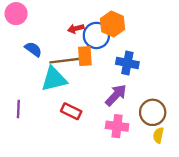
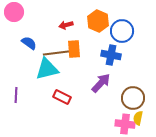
blue circle: (96, 35) -> (122, 31), moved
pink cross: (117, 126) -> (125, 124), moved

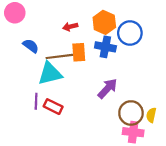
blue cross: (111, 55) -> (105, 47), moved
purple line: (16, 95) -> (36, 101), moved
red rectangle: (62, 97) -> (53, 107), moved
brown circle: (133, 98) -> (131, 113), moved
yellow semicircle: (138, 118) -> (151, 115), moved

